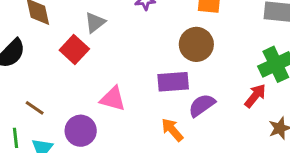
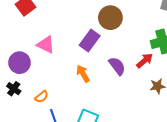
purple rectangle: (173, 82) -> (90, 41), turned -60
purple semicircle: (202, 105) -> (117, 66), moved, turned 78

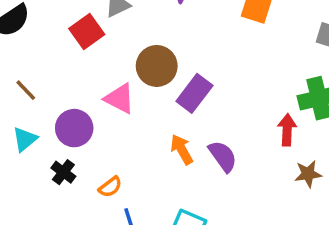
brown circle: (110, 18) -> (157, 66), moved
red arrow: (145, 61) -> (287, 130), turned -48
purple semicircle: (117, 66) -> (223, 156), moved

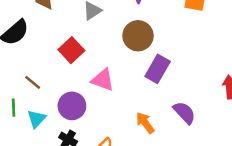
red square: (87, 31) -> (71, 50), moved
brown circle: (157, 66) -> (138, 36), moved
orange arrow: (182, 149) -> (145, 123), moved

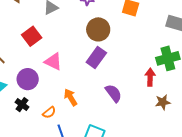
brown circle: (138, 36) -> (98, 29), moved
orange arrow: (145, 123) -> (71, 97), moved

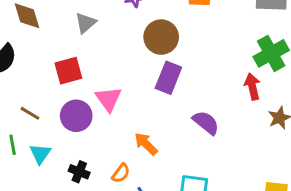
red square: (32, 36) -> (68, 71), turned 36
pink triangle: (53, 62) -> (108, 99), turned 42
purple circle: (28, 79) -> (76, 116), moved

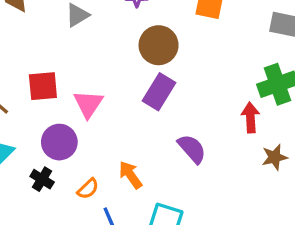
red square: (68, 71) -> (43, 86), moved
purple circle: (76, 116) -> (59, 142), moved
orange arrow: (146, 144) -> (130, 175), moved

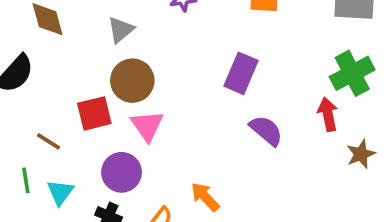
brown circle: (159, 45) -> (132, 81), moved
purple rectangle: (159, 92) -> (241, 73), moved
purple semicircle: (192, 149) -> (266, 131), moved

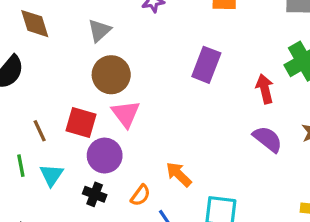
red square: (94, 113) -> (81, 122), moved, turned 32
red arrow: (328, 114) -> (265, 89), moved
purple semicircle: (266, 131) -> (268, 139), moved
brown line: (49, 141) -> (40, 131), turned 35

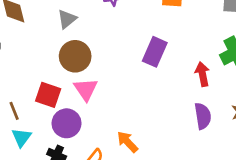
brown line: (40, 131) -> (14, 111), moved
purple semicircle: (268, 139) -> (203, 116), turned 40

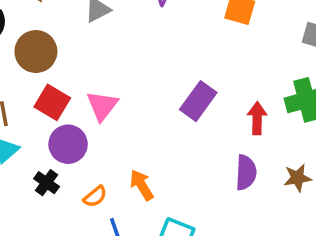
purple rectangle: (155, 52) -> (198, 101), moved
brown circle: (75, 56) -> (36, 52), moved

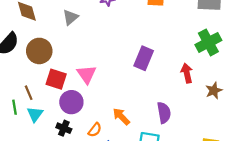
red arrow: (257, 118) -> (187, 73), moved
purple semicircle: (246, 172) -> (164, 113), moved

